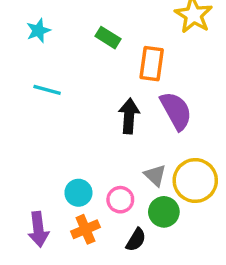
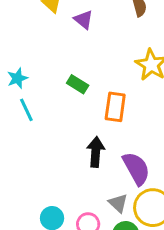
cyan line: (47, 90) -> (26, 110), moved, turned 50
purple semicircle: (176, 111) -> (136, 168), moved

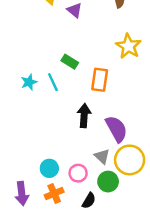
cyan star: (17, 78) -> (29, 82), moved
cyan line: (26, 110) -> (53, 82), moved

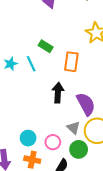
orange cross: (54, 193) -> (32, 160), turned 35

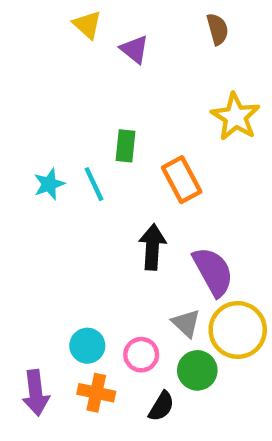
green rectangle: (46, 46) -> (125, 146), turned 64
orange rectangle: (71, 62) -> (182, 180), turned -36

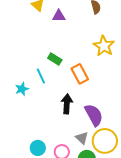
purple triangle: (134, 49) -> (59, 16), turned -40
green rectangle: (125, 146) -> (55, 59), turned -64
cyan star: (49, 184) -> (22, 89), moved

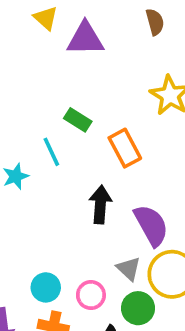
purple triangle: (59, 16) -> (85, 39), size x1.5

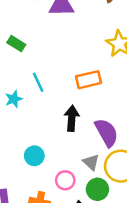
green rectangle: (78, 120) -> (16, 44), moved
orange rectangle: (125, 148) -> (88, 80), turned -75
cyan circle: (46, 287) -> (34, 156), moved

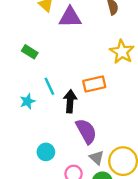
black arrow: (72, 118) -> (70, 101), moved
purple semicircle: (106, 133) -> (86, 131), moved

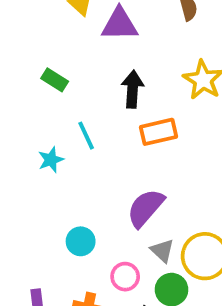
black arrow: (70, 101) -> (133, 89), moved
purple semicircle: (86, 131) -> (146, 208), turned -110

